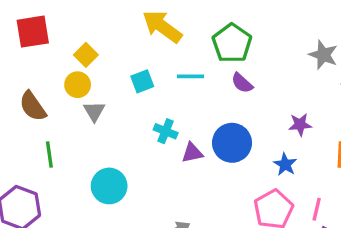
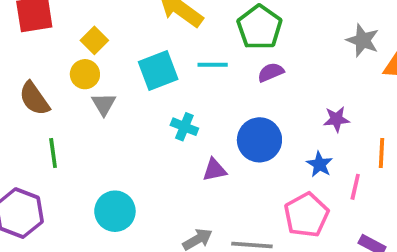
cyan square: (142, 81) -> (158, 70), size x1.5
purple semicircle: (242, 83) -> (271, 72), turned 115
purple triangle: (192, 153) -> (214, 170), moved
cyan circle: (109, 186) -> (115, 211), moved
pink line: (317, 209) -> (355, 187), moved

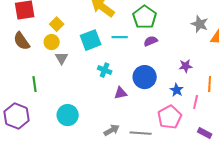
brown semicircle: (34, 99) -> (22, 41), moved

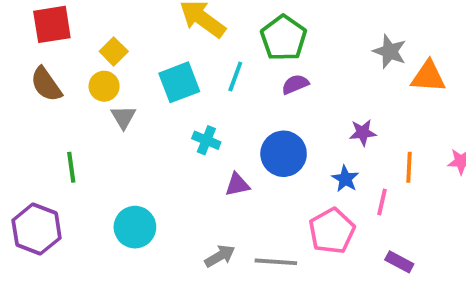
cyan line: (120, 37) -> (235, 77), turned -70

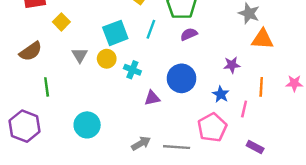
yellow square: (114, 51) -> (61, 22), moved
orange triangle: (428, 77) -> (262, 39), moved
brown semicircle: (46, 84) -> (31, 51), moved, turned -90
yellow circle: (104, 86) -> (107, 59), moved

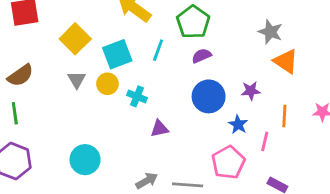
yellow square: (61, 22) -> (75, 39), moved, size x1.5
orange triangle: (262, 39) -> (286, 61), turned 30
blue circle: (182, 78) -> (209, 96), moved
green line: (47, 87) -> (15, 113), moved

